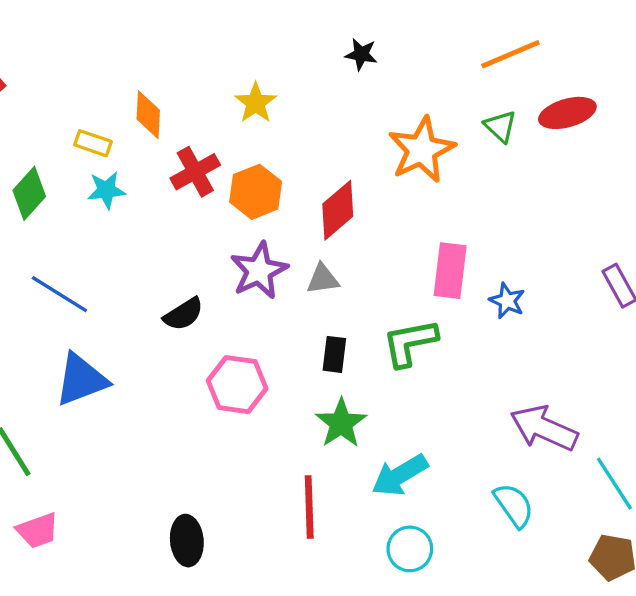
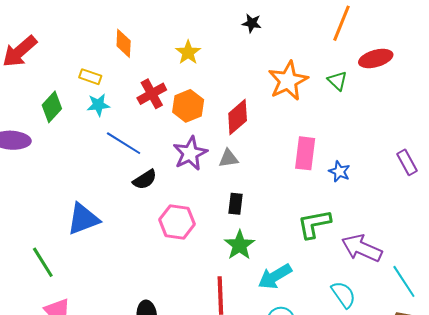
orange line: (510, 54) -> (341, 23), turned -45
orange diamond: (148, 115) -> (124, 43), moved
green triangle: (500, 126) -> (337, 81), moved
blue line: (59, 294) -> (124, 143), moved
green L-shape: (410, 343) -> (314, 224), moved

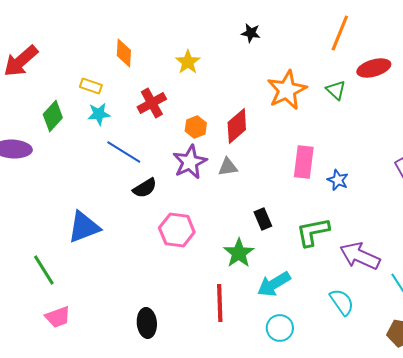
orange hexagon: (188, 106) -> (196, 127), moved, size x0.7
black rectangle: (236, 204) -> (263, 219), moved, turned -30

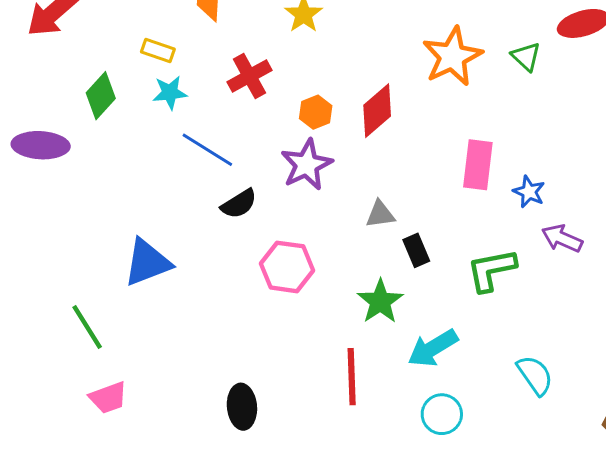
gray triangle: (228, 167) -> (380, 214), moved
purple arrow: (360, 256) -> (562, 238), moved, size x0.7

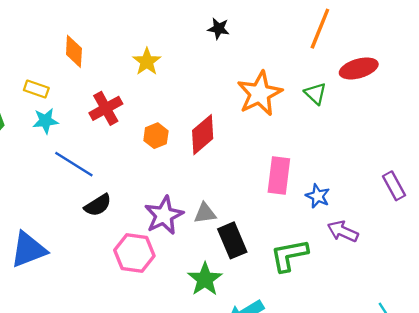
purple star: (307, 165) -> (164, 215), moved
black rectangle: (416, 250) -> (232, 240), size x1.4

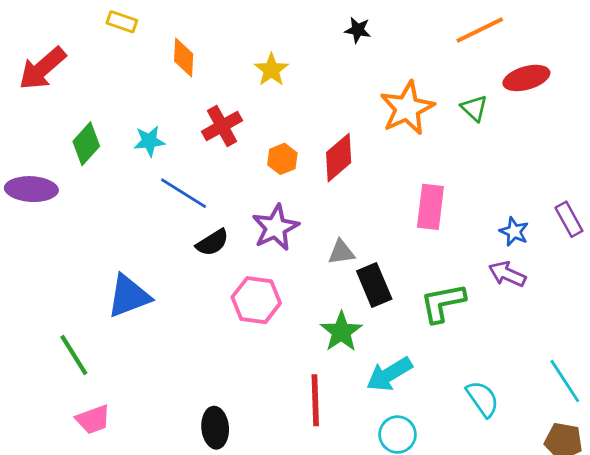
orange line: (320, 29) -> (480, 30), turned 42
yellow rectangle: (36, 89) -> (122, 22), moved
blue star: (318, 196) -> (514, 232), moved
purple star: (164, 215) -> (275, 227), moved

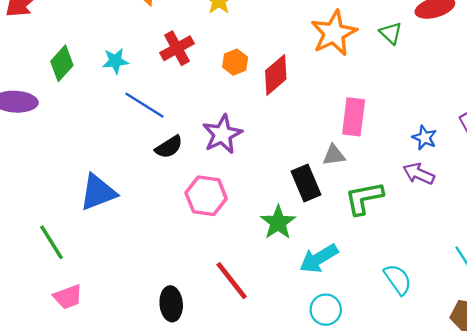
orange hexagon: (282, 159) -> (235, 62), moved
gray triangle: (341, 252) -> (334, 155), moved
red line: (315, 400) -> (232, 281), moved, turned -36

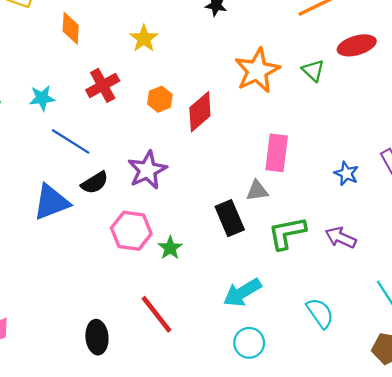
purple arrow: (419, 174) -> (341, 238), moved
blue triangle: (98, 192) -> (51, 202), moved
green star: (278, 222) -> (170, 248), moved, size x0.7

